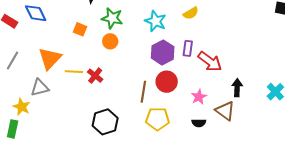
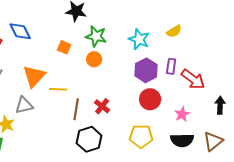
red cross: (95, 76) -> (102, 106), moved
brown line: (143, 92) -> (76, 109), moved
brown triangle: (225, 111) -> (213, 141), moved, turned 45
black semicircle: (199, 123) -> (182, 140), size x1.6

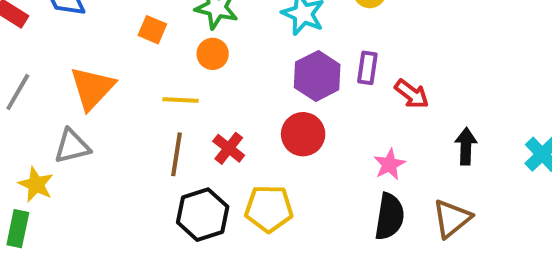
red arrow: (193, 79) -> (412, 94), size x0.7
yellow line: (58, 89) -> (181, 100), moved
red circle: (150, 99) -> (303, 134), moved
yellow pentagon: (141, 136) -> (269, 209), moved
black semicircle: (182, 140) -> (389, 217), turned -80

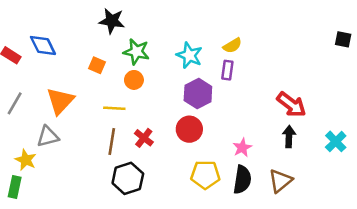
purple rectangle: (367, 68) -> (227, 70), moved
red arrow: (412, 94) -> (291, 105), moved, size x1.4
yellow pentagon: (269, 209) -> (205, 175), moved

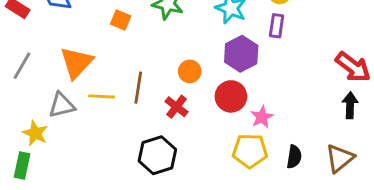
orange circle: (134, 80) -> (190, 71), moved
yellow line: (114, 108) -> (101, 96), moved
brown line: (112, 141) -> (138, 88), moved
pink star: (242, 148) -> (262, 117), moved
black semicircle: (242, 180) -> (294, 157), size x0.7

